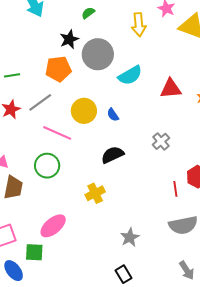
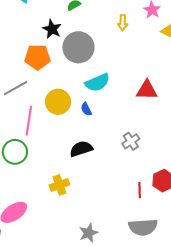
yellow arrow: (139, 25) -> (123, 23), size x0.7
black star: (69, 39) -> (52, 29), turned -30
cyan semicircle: (130, 75) -> (97, 83), moved
pink line: (57, 133) -> (29, 121), turned 68

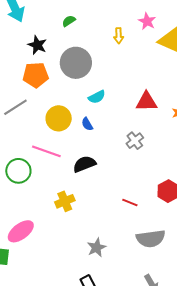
black star: (52, 29) -> (37, 45), moved
cyan semicircle: (97, 83) -> (97, 97), size x0.7
pink line: (29, 121) -> (46, 151), moved, turned -76
gray cross: (131, 141) -> (135, 141), moved
red line: (140, 190) -> (130, 202), moved, turned -63

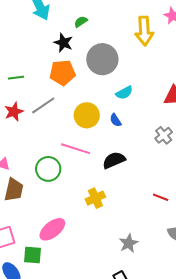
green semicircle: (69, 21) -> (81, 22), moved
yellow arrow: (119, 36) -> (144, 31), size x1.8

